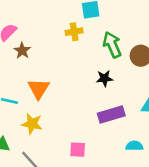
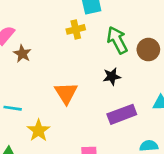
orange triangle: (39, 89) -> (66, 93), moved
yellow star: (32, 124) -> (38, 130), turned 30

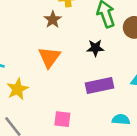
brown star: (22, 54) -> (53, 20), moved

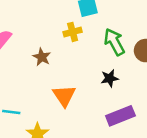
brown star: (53, 20) -> (42, 57), moved

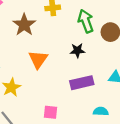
brown star: (42, 57) -> (24, 25), size x1.5

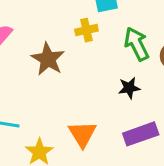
orange triangle: (38, 59) -> (82, 134), moved

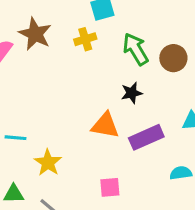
brown star: (48, 59) -> (35, 34), moved
orange triangle: (82, 134) -> (105, 125), moved, turned -44

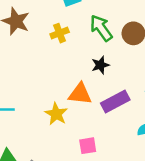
yellow cross: (85, 39) -> (60, 33), moved
yellow star: (48, 163) -> (56, 114), moved

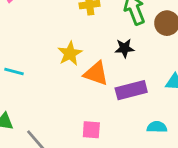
yellow star: (56, 114) -> (70, 54), moved

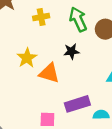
purple rectangle: (131, 90) -> (77, 104), moved

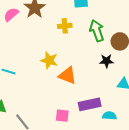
black star: (71, 51) -> (107, 61), moved
yellow star: (27, 58) -> (49, 60), turned -30

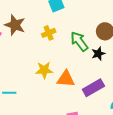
green arrow: (97, 31) -> (79, 41), moved
purple rectangle: (90, 104) -> (93, 88), moved

